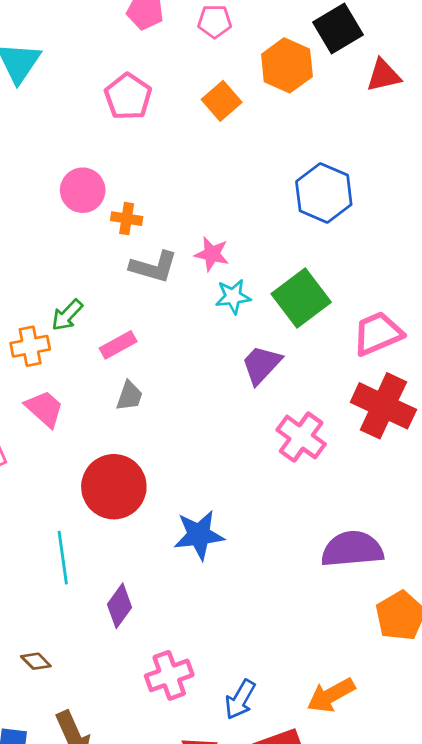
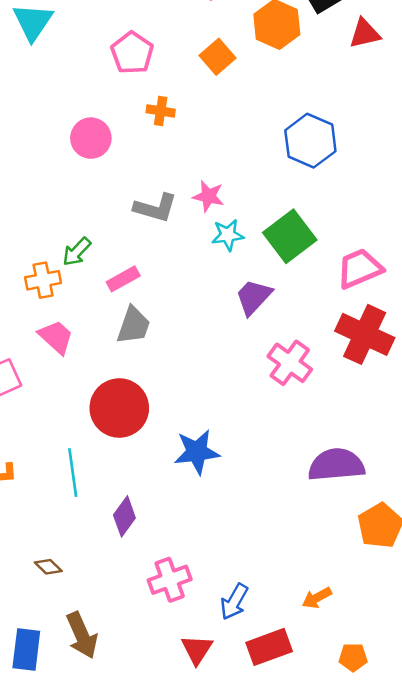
orange cross: (127, 219) -> (161, 111), moved
gray trapezoid: (129, 396) -> (133, 325), size x1.4
orange arrow: (331, 695) -> (317, 598), size x0.7

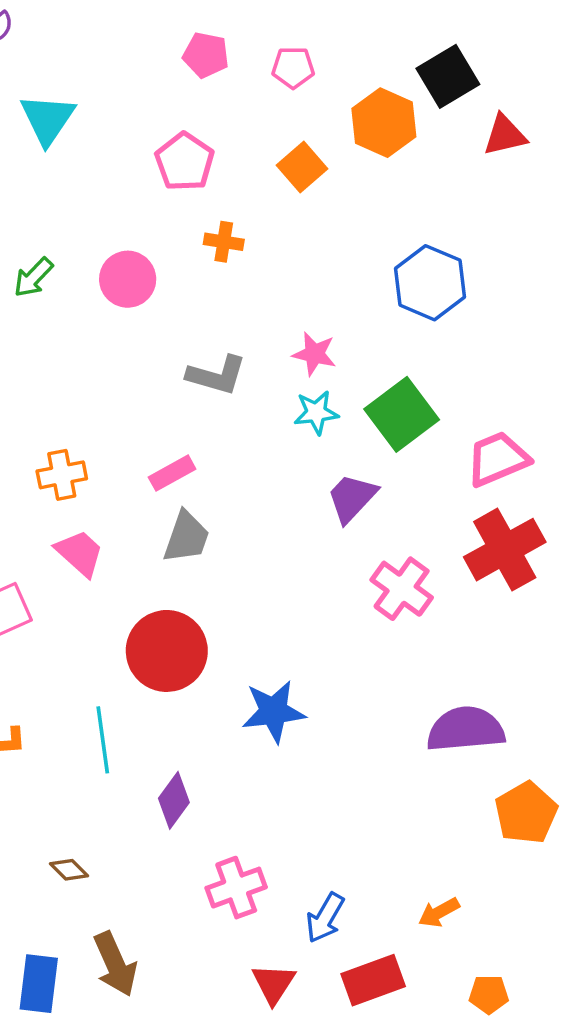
pink star: (208, 196) -> (314, 354), moved
green arrow: (77, 252) -> (33, 277), moved
red cross: (365, 334) -> (505, 550), turned 36

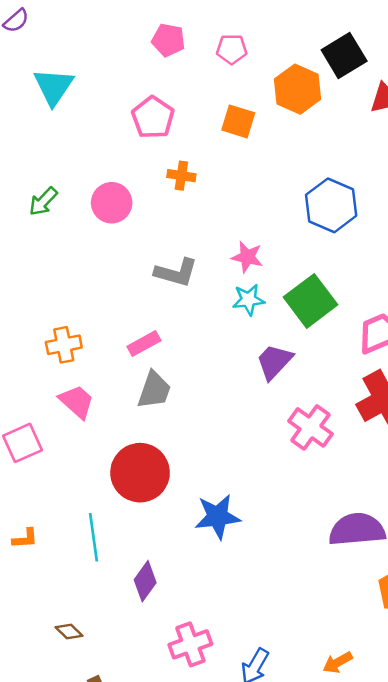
orange square: (302, 167) -> (238, 121), turned -32

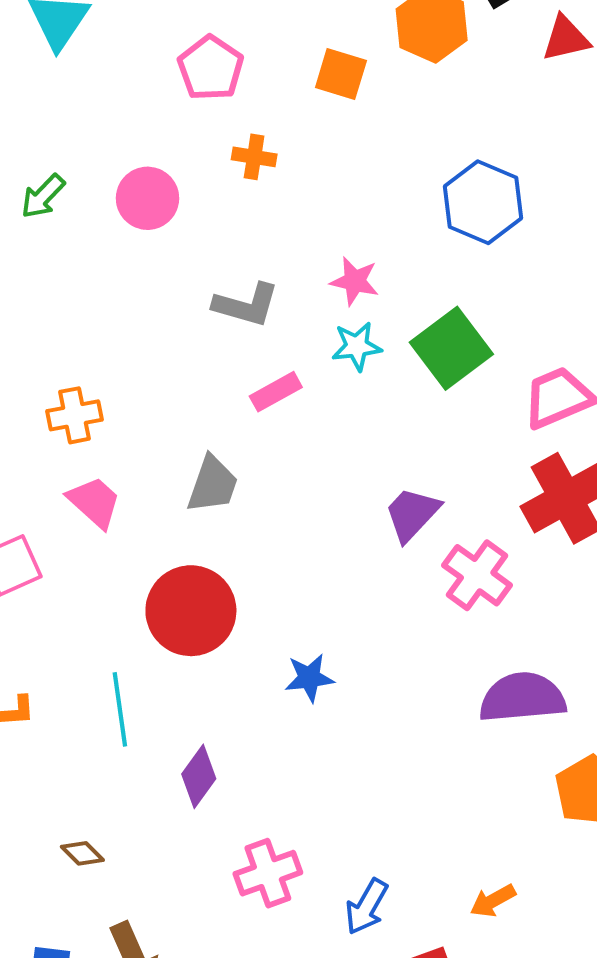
pink rectangle: (144, 344) -> (276, 392), moved
purple trapezoid: (274, 362) -> (412, 514), moved
pink cross: (310, 427) -> (477, 575), moved
blue star: (218, 517) -> (309, 678), size x0.7

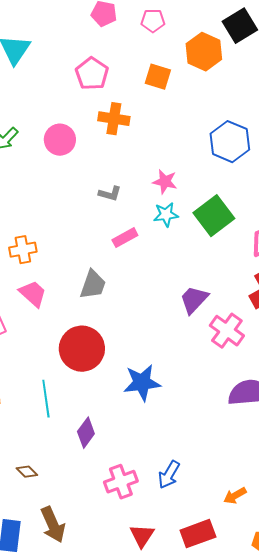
orange cross: (254, 157) -> (114, 119), size x1.4
gray L-shape: (246, 305) -> (110, 194), size x0.7
blue star: (309, 678) -> (142, 383), size x1.5
blue arrow: (367, 907) -> (169, 475), moved

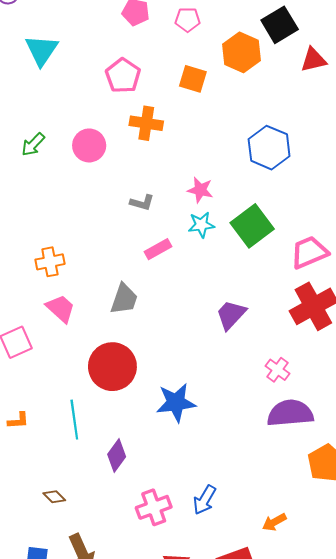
pink cross: (227, 331) -> (277, 370), moved, size x0.7

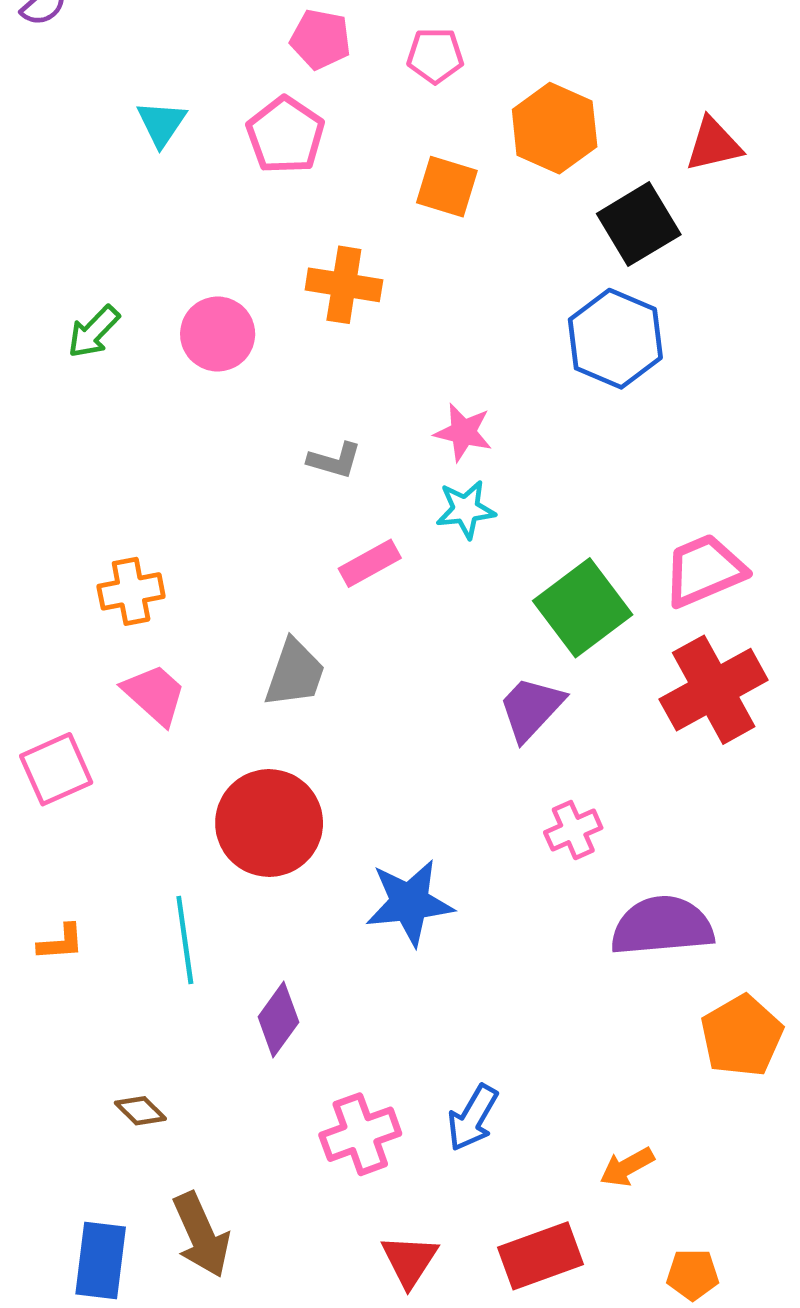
black square: (280, 25) -> (639, 224), moved
cyan triangle: (42, 50) -> (161, 123), moved, size x0.7
pink pentagon: (123, 76) -> (285, 135), moved
green square: (252, 226) -> (583, 608), moved
pink cross: (277, 370) -> (573, 830), moved, turned 30

